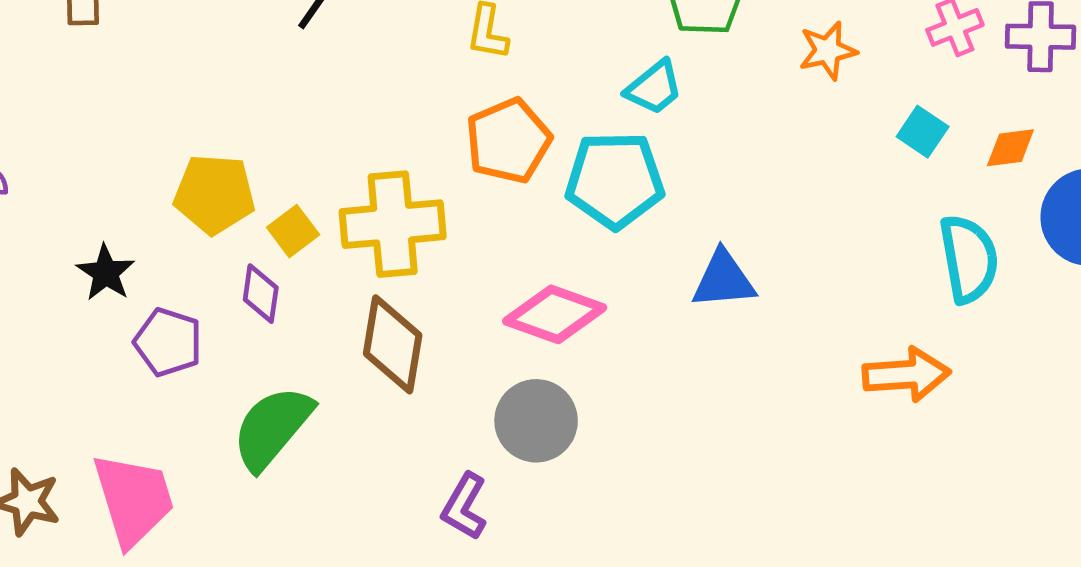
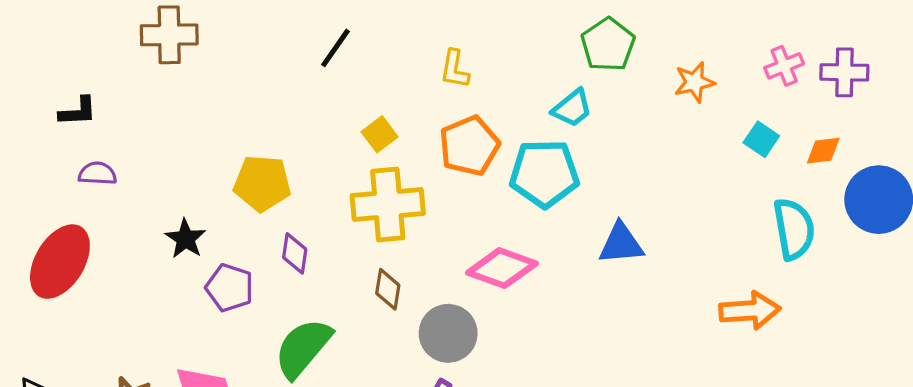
yellow square: (293, 231) -> (380, 134), moved
brown diamond: (393, 344) -> (388, 289), size x0.6
gray circle: (536, 421) -> (448, 333), moved

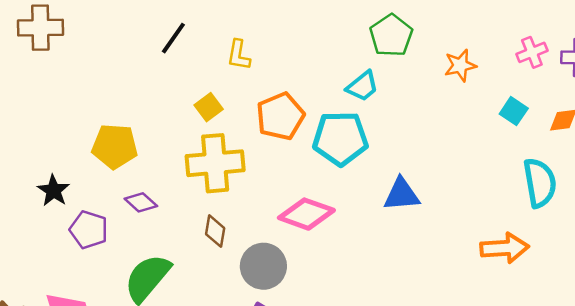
yellow L-shape: (455, 69) -> (239, 55), moved
purple diamond: (295, 253) -> (141, 202), turned -56

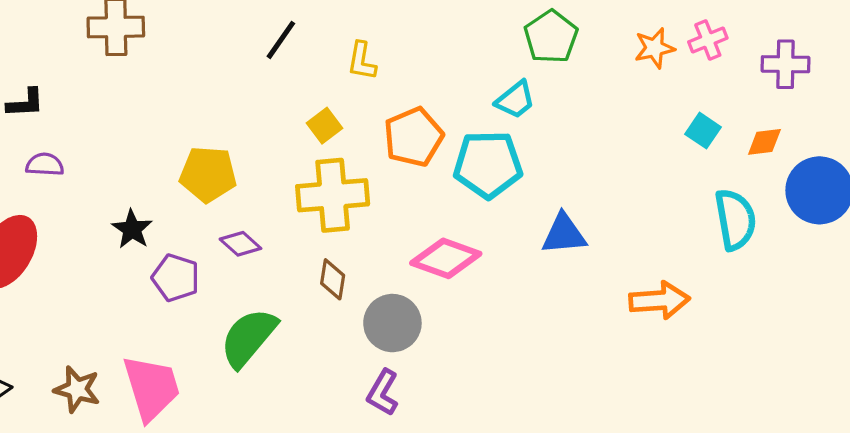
pink cross: (532, 52) -> (708, 40), moved
orange star: (460, 65) -> (654, 48), moved
orange arrow: (505, 248) -> (659, 300), moved

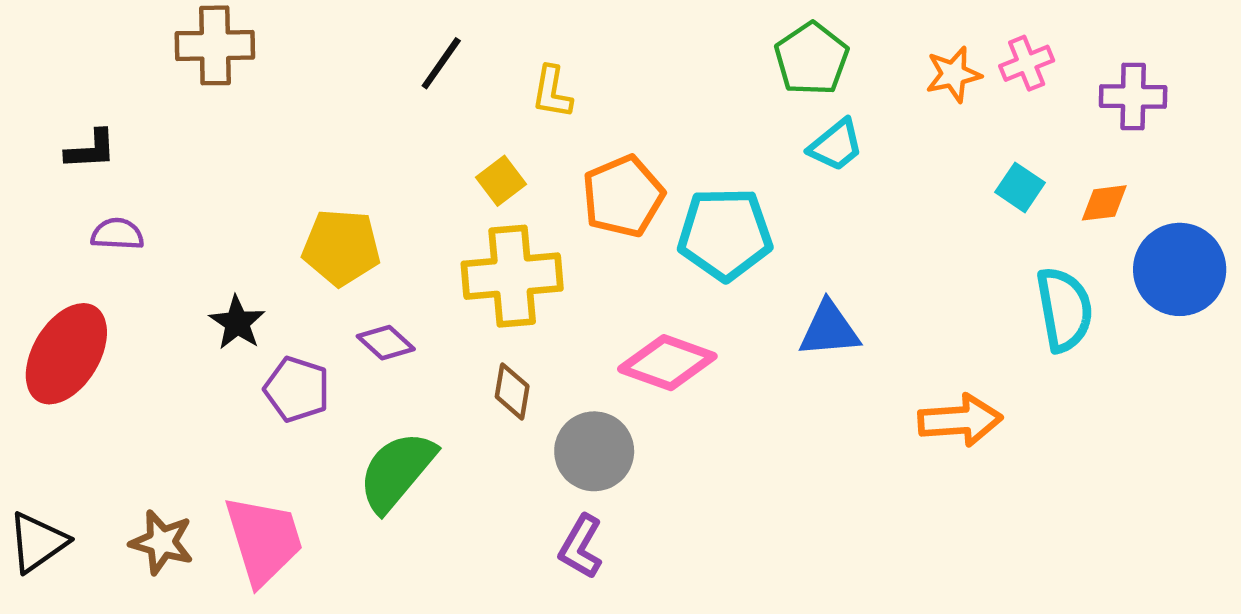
cyan trapezoid: (515, 100) -> (836, 145), moved

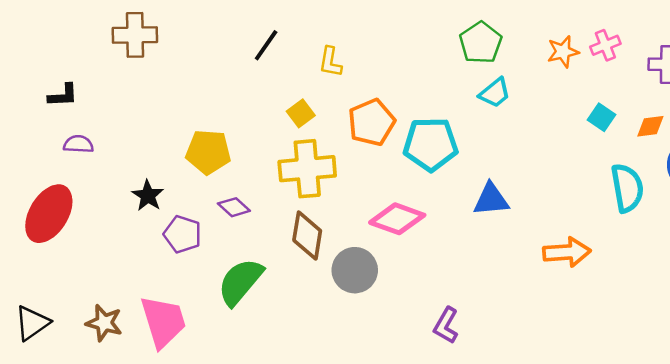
brown diamond: (512, 391) -> (307, 235), size x1.5
purple L-shape: (581, 547) -> (446, 325), moved

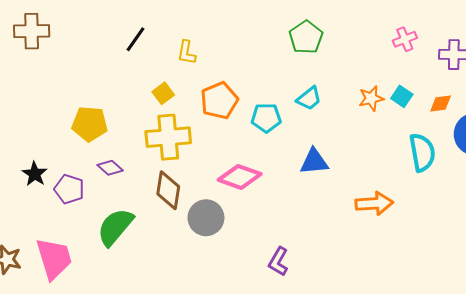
orange star: (563, 52) -> (371, 98), moved
cyan trapezoid: (495, 93) -> (309, 98), moved
cyan pentagon: (431, 144) -> (266, 118), size x0.7
black star: (148, 196) -> (35, 174), moved

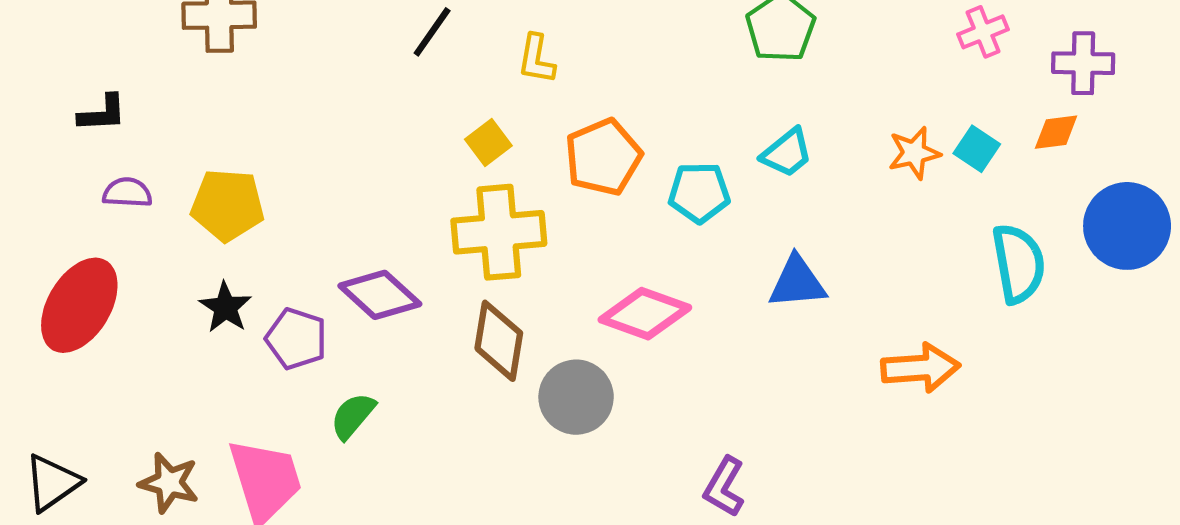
orange diamond: (441, 103) -> (1056, 132), moved
yellow pentagon: (90, 124) -> (227, 205), moved
purple diamond: (110, 168) -> (380, 295), size x1.5
green semicircle: (115, 227) -> (353, 416), moved, size x0.6

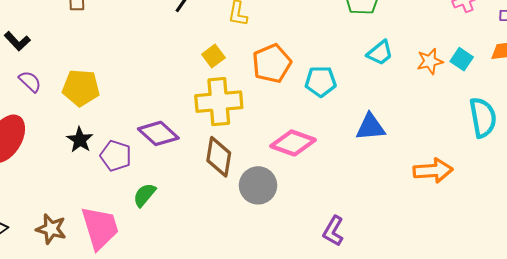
black L-shape: (102, 113) -> (17, 41), turned 50
cyan trapezoid: (787, 153) -> (380, 53), moved
purple semicircle: (127, 193) -> (30, 81), turned 40

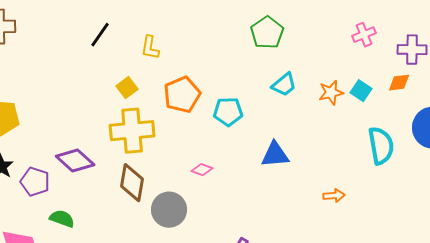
pink diamond: (293, 143) -> (202, 170), size x0.5
orange arrow: (433, 171) -> (334, 196), size x0.6
green semicircle: (145, 195) -> (62, 219), turned 70

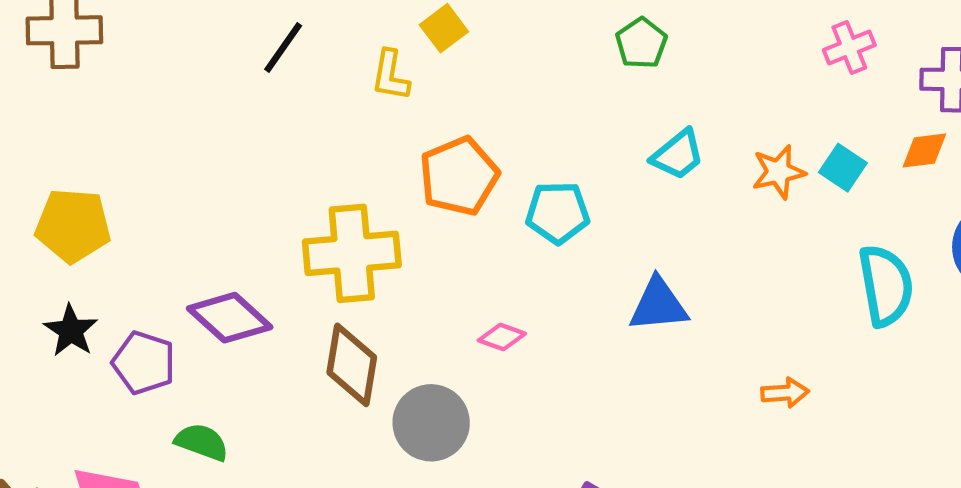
green pentagon: (267, 33) -> (641, 43), size x0.7
yellow square: (127, 88) -> (444, 28), moved

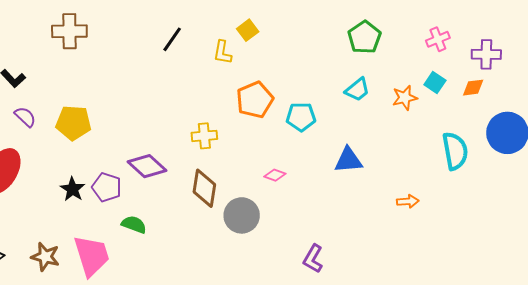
green pentagon: (641, 43) -> (364, 37), moved, size x1.4
cyan square: (843, 168) -> (435, 83), moved
yellow cross: (352, 253) -> (204, 136), size x0.6
black star: (71, 331) -> (73, 189), moved

